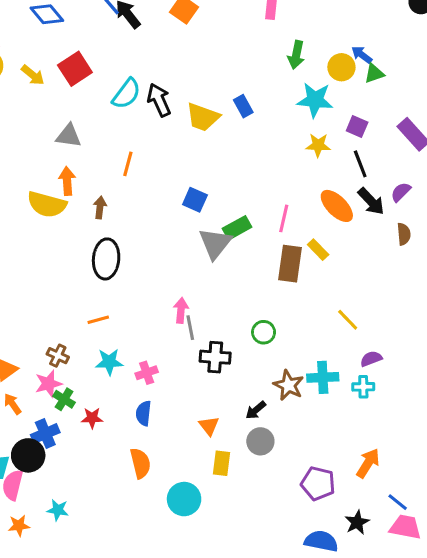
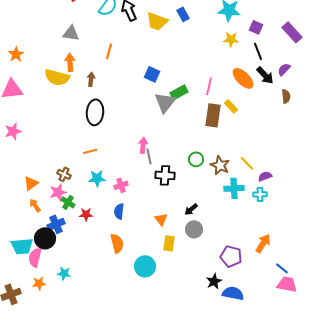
yellow line: (348, 320) -> (247, 163), moved
brown star: (288, 385) -> (220, 165), moved
black star: (357, 522) -> (214, 281), moved

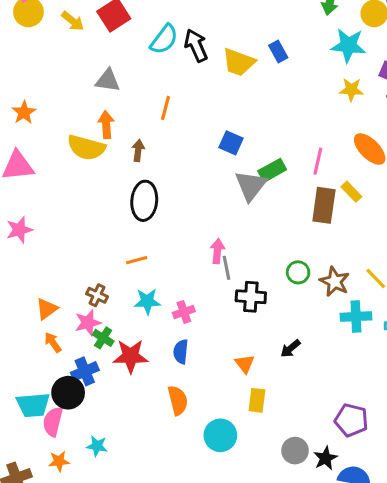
red star: (86, 214) -> (131, 356), size x1.6
gray circle: (194, 229) -> (295, 451), moved

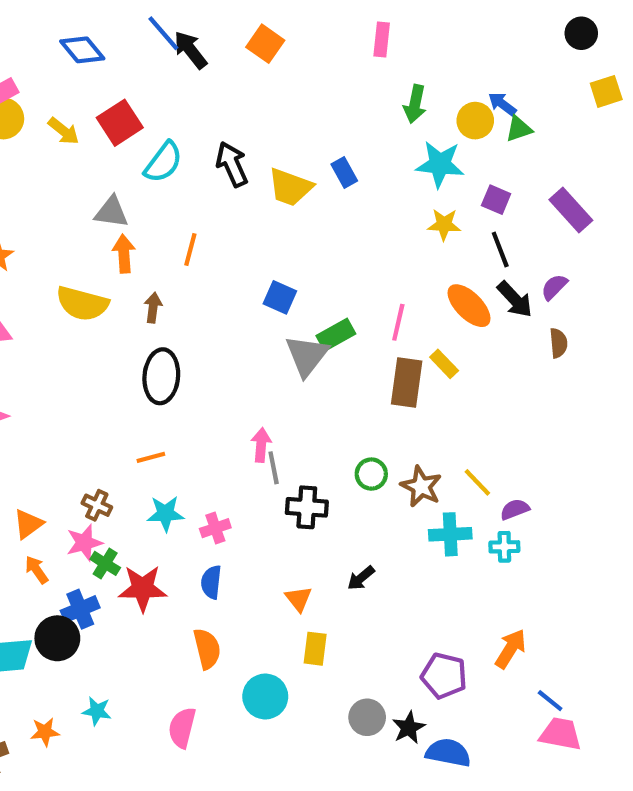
cyan semicircle: (164, 39) -> (163, 162), moved
orange arrow: (106, 125) -> (124, 254), moved
pink semicircle: (53, 422) -> (182, 728), moved

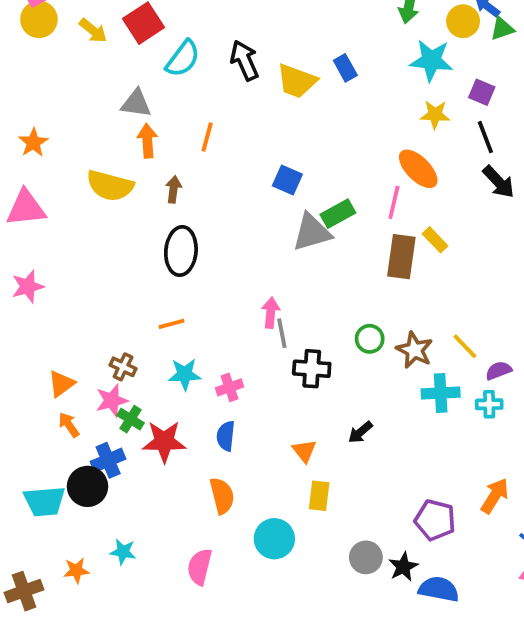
orange ellipse: (469, 306) -> (418, 169), moved
gray triangle: (307, 356) -> (312, 232), turned 36

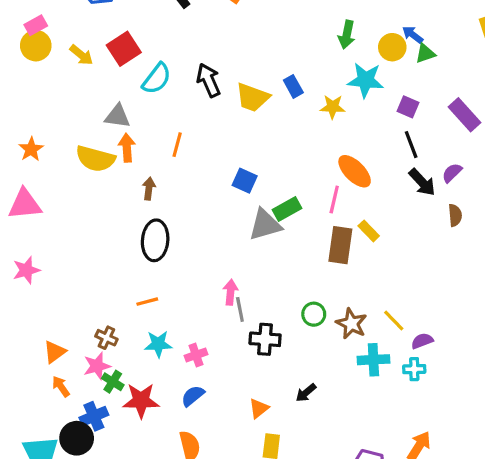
yellow star: (435, 115) -> (333, 107), moved
yellow semicircle: (110, 186) -> (95, 159), moved
blue semicircle: (226, 436) -> (193, 396), turned 45
orange triangle: (304, 451) -> (259, 408), turned 30

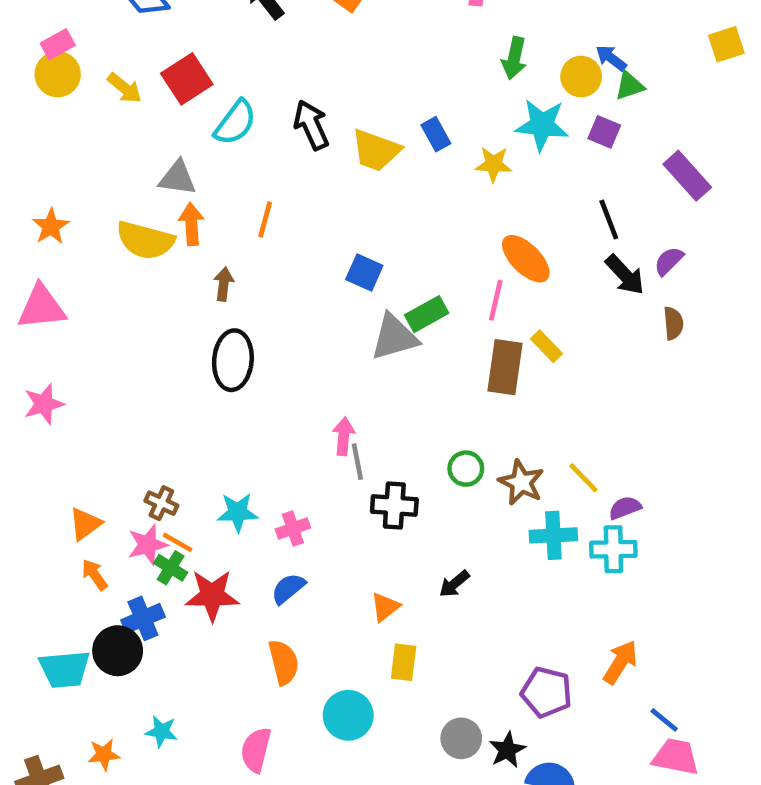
purple square: (408, 107) -> (604, 132), moved
orange line: (147, 302) -> (178, 542), moved, turned 45
cyan cross: (414, 369) -> (613, 549), size x1.4

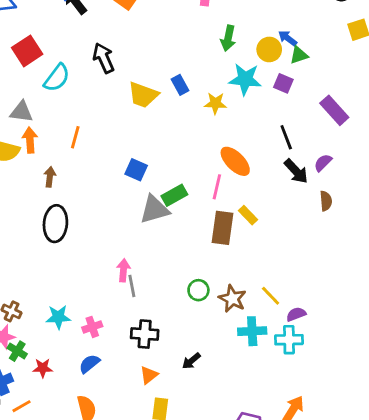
black arrow: (311, 125) -> (104, 58), moved
black cross: (394, 505) -> (145, 334), moved
orange line: (178, 542) -> (21, 406), moved, turned -60
red star: (212, 595) -> (43, 368), size x0.6

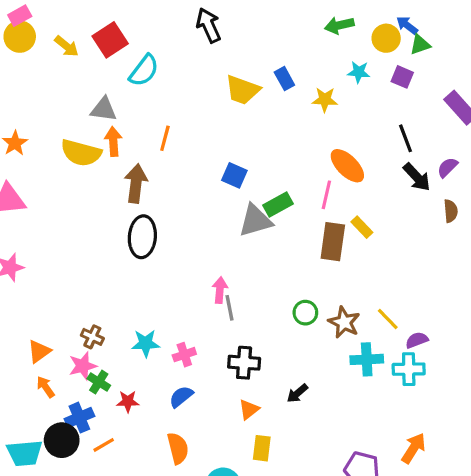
green arrow: (228, 38) -> (339, 25), turned 65
black arrow: (104, 58) -> (209, 25), moved
cyan star: (245, 79) -> (359, 72), size x0.6
brown arrow: (50, 177) -> (136, 183), size x1.6

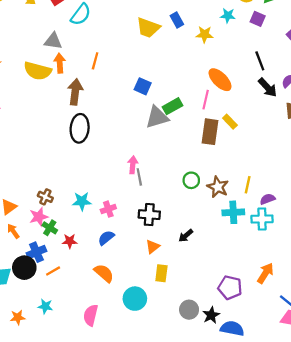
yellow line: (388, 319) -> (248, 185), turned 56
orange semicircle: (178, 448) -> (104, 273), turned -35

